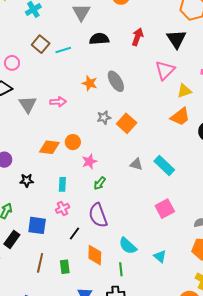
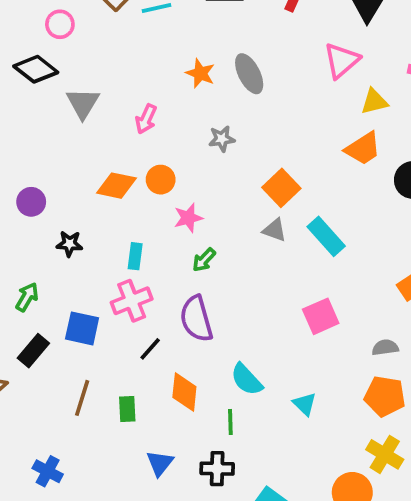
pink arrow: (58, 102) -> (146, 119), moved, turned 112
orange square: (127, 123) -> (281, 188), moved
pink cross: (62, 208) -> (132, 301), size x1.5

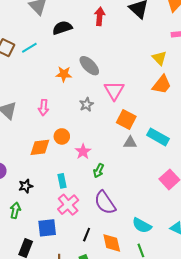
pink triangle: (341, 60) -> (114, 90), moved
yellow triangle: (374, 101) -> (159, 58), turned -42
green arrow: (27, 297) -> (15, 210), moved
black line: (150, 349) -> (87, 235), moved

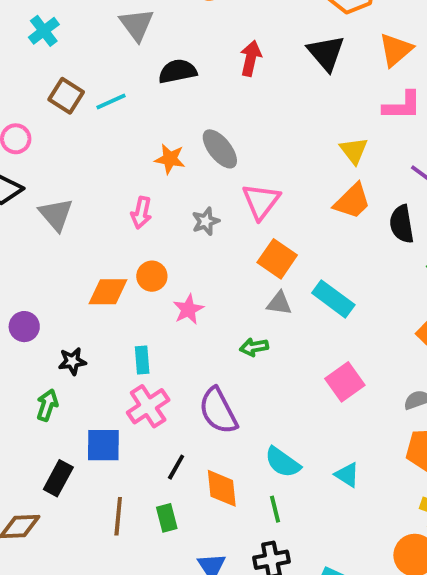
pink arrow: (44, 107) -> (141, 213), moved
green arrow: (99, 171) -> (254, 347), moved, turned 48

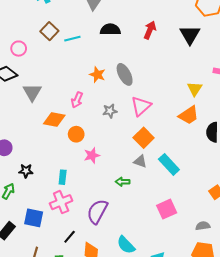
orange diamond: (108, 292) -> (54, 120), moved
purple semicircle: (218, 411) -> (97, 212), turned 45

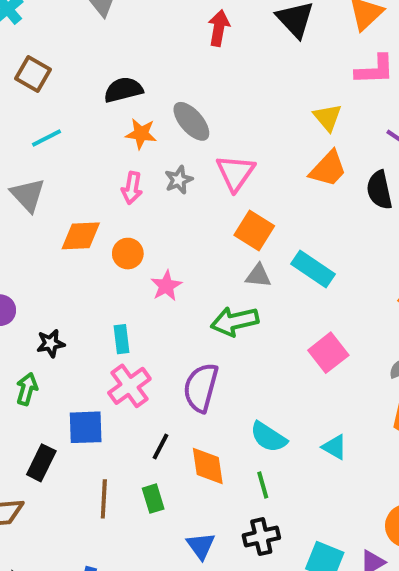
black semicircle: (110, 29) -> (123, 90), moved
cyan line: (72, 39) -> (46, 138), moved
pink arrow: (77, 100) -> (132, 188), moved
gray star: (110, 111) -> (179, 180), moved
green arrow: (123, 182) -> (235, 321), size x1.6

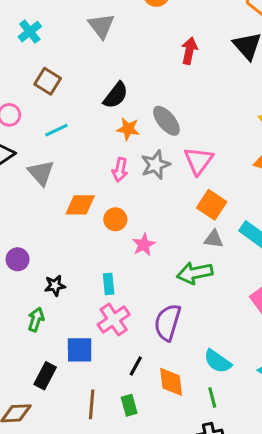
black semicircle: (123, 90) -> (116, 95), turned 140
gray star: (179, 180) -> (156, 165), size x1.4

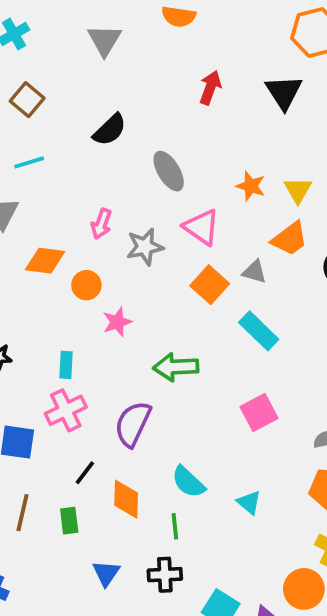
orange star: (128, 129) -> (251, 186), moved
pink triangle: (199, 161) -> (202, 227), turned -40
gray star: (156, 165) -> (145, 247), moved
gray triangle: (214, 239) -> (254, 272), moved

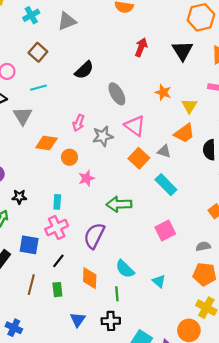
gray triangle: (104, 40) -> (67, 21), moved, turned 36
orange star: (251, 186) -> (163, 92), moved
black line: (85, 473) -> (58, 261), moved

